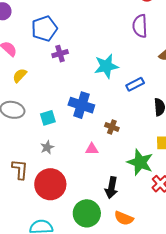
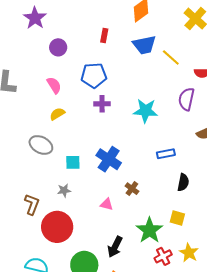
cyan star: (106, 66) -> (145, 111), moved

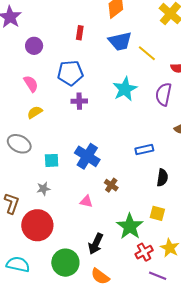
cyan star: (145, 111) -> (125, 89), moved, turned -30

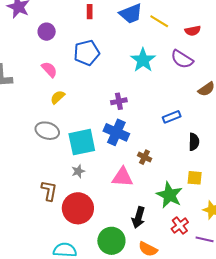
purple semicircle: (163, 94) -> (182, 59), turned -60
purple cross: (79, 101) -> (119, 101), moved
cyan square: (52, 160) -> (82, 142), size x1.8
pink triangle: (86, 201) -> (122, 177), size x1.6
red cross: (144, 252) -> (180, 226), moved

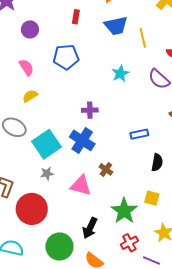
yellow line: (159, 21) -> (143, 38), turned 36
cyan star: (143, 60) -> (120, 73), size x0.7
cyan square: (82, 142) -> (46, 144), turned -32
gray star: (78, 171) -> (47, 174), moved

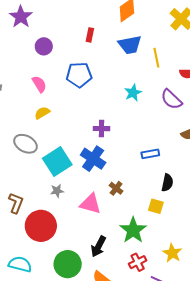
yellow square: (152, 198) -> (156, 206), moved

